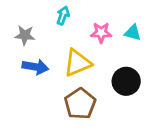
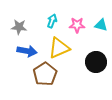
cyan arrow: (63, 15) -> (52, 21), moved
brown pentagon: (80, 104) -> (45, 74), moved

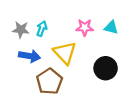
cyan arrow: (52, 21) -> (42, 29), moved
yellow triangle: (59, 48) -> (65, 53), turned -50

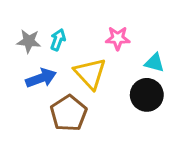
cyan triangle: (111, 27) -> (154, 63), moved
blue arrow: (30, 56) -> (41, 78), turned -30

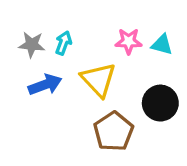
cyan triangle: (154, 63) -> (162, 45), moved
brown pentagon: (69, 113) -> (114, 131), moved

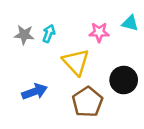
cyan triangle: (162, 45) -> (130, 23), moved
blue arrow: (45, 85) -> (35, 92), moved

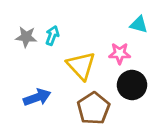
pink star: (99, 32) -> (120, 53), moved

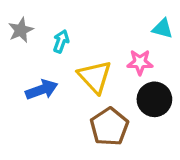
gray star: (26, 37) -> (21, 30), moved, turned -30
blue arrow: (37, 97) -> (42, 90), moved

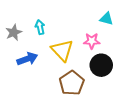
gray star: (21, 30) -> (14, 32), moved
cyan arrow: (61, 41) -> (40, 27), turned -32

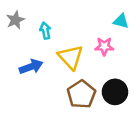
gray star: (14, 32) -> (15, 20), moved
black circle: (101, 65) -> (115, 92), moved

